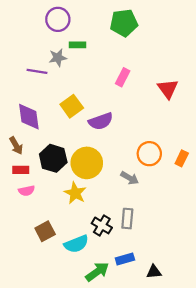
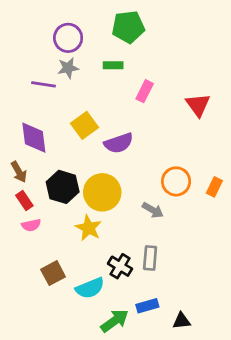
purple circle: (58, 19) -> (68, 38), moved
green pentagon: (124, 23) -> (128, 27), moved
green rectangle: (78, 45) -> (113, 65), moved
red rectangle: (21, 170) -> (24, 201), turned 56

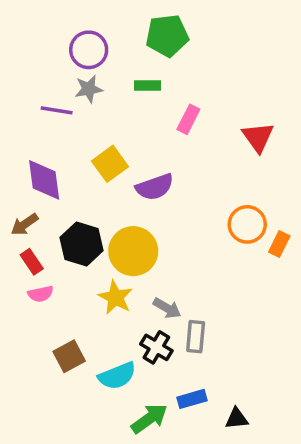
brown arrow: (19, 172) -> (25, 224), turned 85
orange circle: (176, 181) -> (247, 224), moved
gray arrow: (153, 210) -> (167, 308), moved

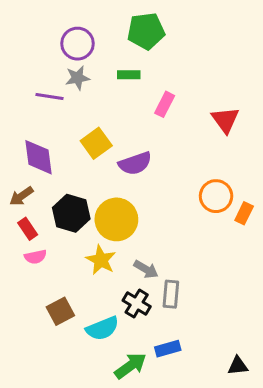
black triangle: (237, 419) -> (238, 366), moved

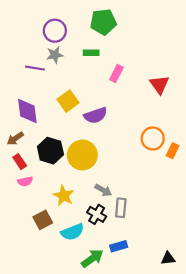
yellow star: (101, 260) -> (64, 196), moved

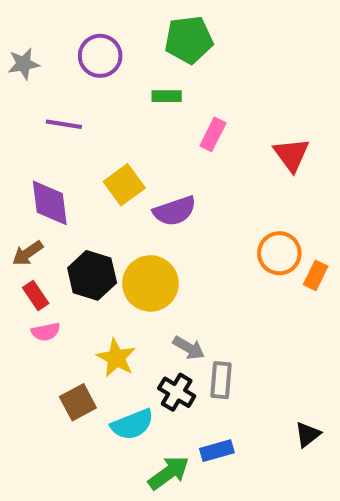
gray star: (55, 55) -> (24, 64), moved
black triangle: (168, 258) -> (308, 434), moved, turned -32

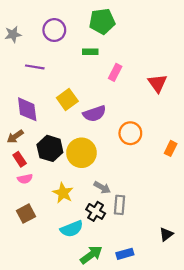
orange circle: (279, 253) -> (130, 133), moved
brown square: (78, 402) -> (26, 214), moved
blue rectangle: (217, 451) -> (125, 254), moved

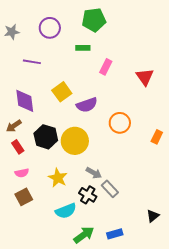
pink semicircle: (25, 179) -> (22, 173), moved
gray rectangle: (119, 205) -> (110, 189), turned -48

